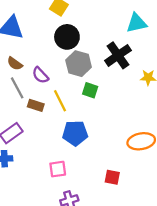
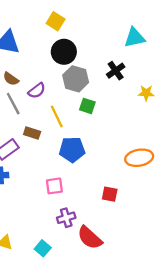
black cross: (118, 55) -> (116, 71), size x0.7
purple semicircle: (40, 75) -> (37, 91), turned -84
brown rectangle: (36, 105) -> (32, 133), moved

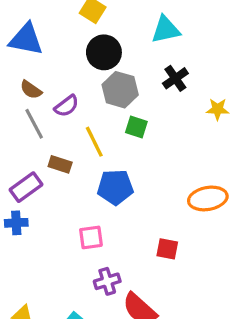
cyan triangle: (134, 38) -> (166, 30), moved

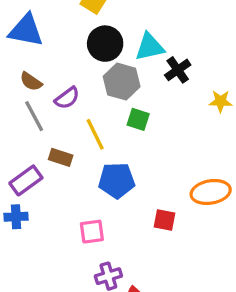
cyan triangle: (166, 30) -> (150, 47), moved
red square: (167, 249) -> (164, 220), moved

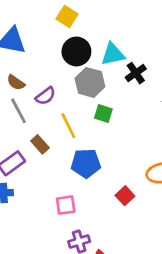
brown rectangle: (61, 157) -> (40, 144), turned 30
red square: (164, 220) -> (125, 196), turned 36

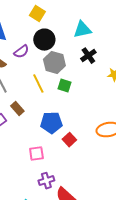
cyan triangle: (113, 54) -> (82, 30), moved
purple semicircle: (45, 96) -> (21, 52), moved
yellow line: (68, 126) -> (38, 84), moved
red square: (125, 196) -> (69, 140), moved

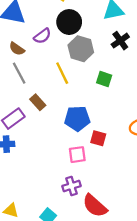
green square: (64, 86) -> (104, 79), moved
red square: (69, 140) -> (98, 138), turned -32
pink square: (36, 154) -> (77, 155), moved

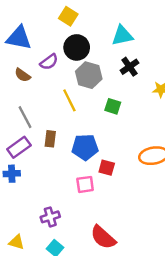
gray line: (19, 73) -> (25, 117), moved
brown rectangle: (38, 102) -> (50, 139), moved, turned 49
purple cross: (71, 186) -> (50, 217), moved

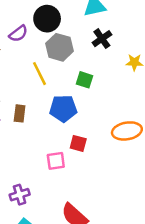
blue pentagon: (85, 147) -> (63, 108), moved

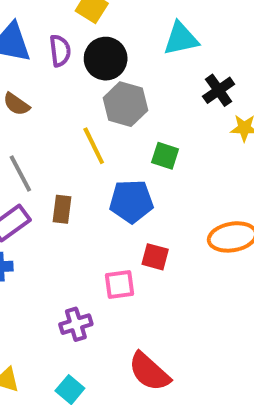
purple semicircle: (18, 34) -> (60, 51), moved, turned -60
black cross: (102, 39) -> (219, 90), moved
purple cross: (20, 195) -> (76, 324), moved

